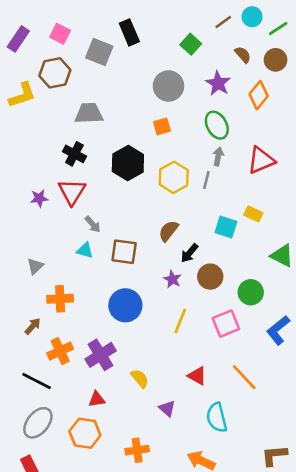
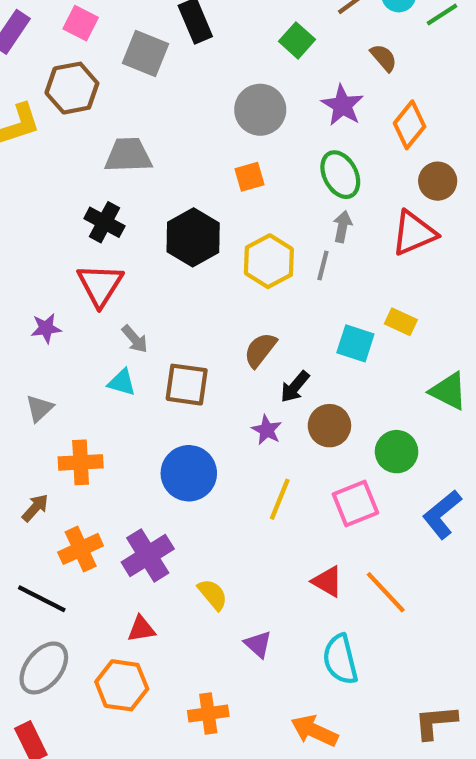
brown circle: (276, 60) -> (438, 181), moved
purple star: (39, 198) -> (46, 328), moved
red triangle: (197, 376) -> (327, 581), moved

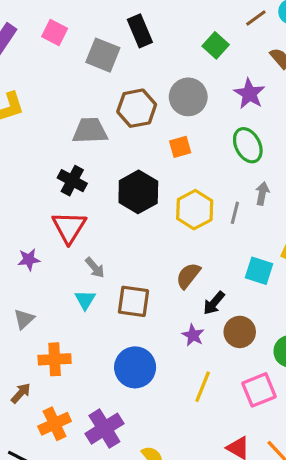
brown hexagon: (72, 88) -> (137, 108), moved
gray arrow: (342, 227) -> (262, 194), moved
cyan triangle: (122, 382) -> (85, 300), turned 45

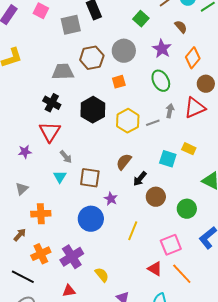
gray square: (103, 55) -> (71, 25), turned -35
gray line: (235, 213) -> (153, 123), turned 56
purple star: (193, 335) -> (111, 199), moved
pink square: (259, 390) -> (171, 245), moved

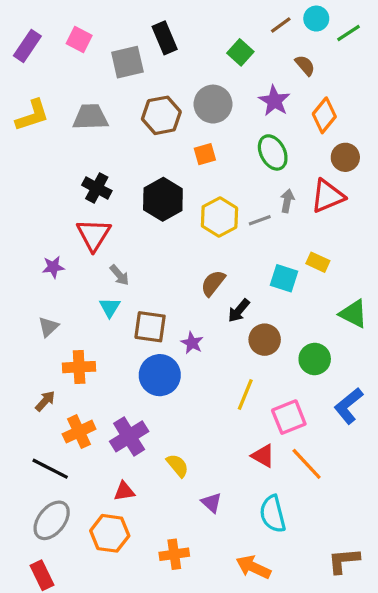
gray trapezoid: (63, 72) -> (90, 117), moved
brown square: (90, 178) -> (150, 327), moved
yellow line: (133, 231) -> (245, 394), moved

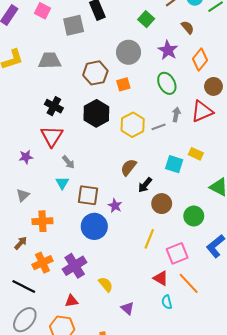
brown hexagon: (161, 115) -> (95, 73), moved
cyan semicircle: (273, 514) -> (167, 302), moved, size x0.6

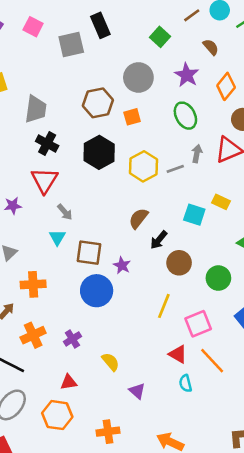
gray trapezoid: (50, 61) -> (36, 109), moved, turned 100
purple cross: (75, 266) -> (72, 339), size x0.6

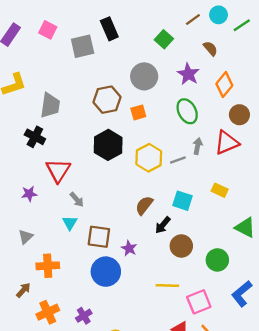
black cross: (47, 143) -> (35, 137), moved
cyan square: (194, 215) -> (182, 201), moved
yellow line: (164, 306) -> (167, 286), turned 70

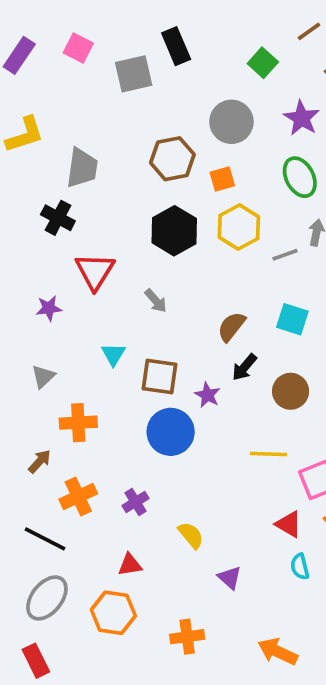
yellow hexagon: (149, 158) -> (239, 227), moved
gray arrow: (77, 200) -> (156, 301), moved
black arrow: (163, 225) -> (244, 367), moved

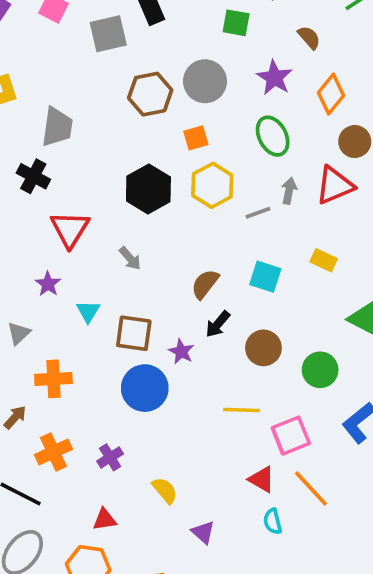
green square: (263, 63) -> (236, 23), turned -32
brown hexagon: (172, 159) -> (150, 94), moved
purple star: (49, 308) -> (48, 284), moved, turned -30

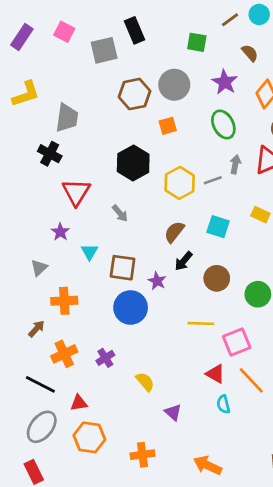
yellow hexagon: (212, 185) -> (180, 183), moved
red triangle: (105, 520) -> (79, 403), moved

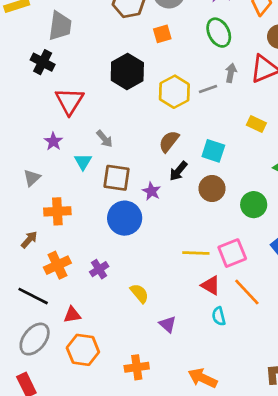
gray arrow: (120, 213) -> (104, 139), moved
cyan square: (218, 227) -> (213, 151), moved
yellow line: (201, 323) -> (196, 253), moved

